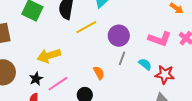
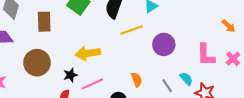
pink L-shape: (160, 39) -> (206, 55), turned 60
gray line: (122, 58) -> (167, 86), moved, turned -64

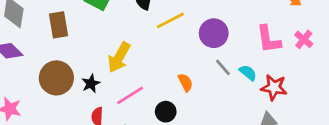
yellow arrow: (88, 53) -> (119, 57), turned -45
black star: (70, 75) -> (91, 84), moved
gray line: (167, 86) -> (223, 67), moved

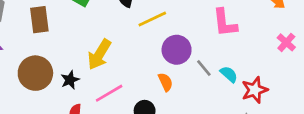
purple circle: (214, 33) -> (177, 50), moved
pink L-shape: (269, 39) -> (225, 23), moved
red star: (274, 87) -> (255, 90), turned -30

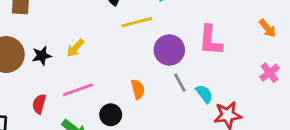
purple circle: (177, 50) -> (169, 50), moved
yellow arrow: (99, 54) -> (75, 48), size x0.6
black star: (70, 80) -> (42, 56), moved

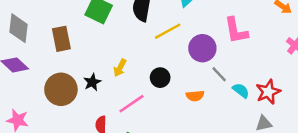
orange semicircle: (138, 89) -> (195, 96), moved, turned 114
cyan semicircle: (204, 94) -> (241, 91), moved
black circle: (111, 115) -> (160, 78), moved

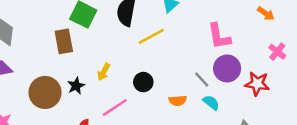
brown rectangle: (61, 39) -> (64, 41), moved
purple circle: (202, 48) -> (227, 68), moved
cyan semicircle: (241, 91) -> (211, 103), moved
red star: (268, 92) -> (257, 84), moved, turned 30

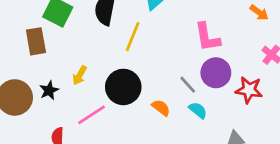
yellow line: (151, 36) -> (133, 37), turned -40
black circle: (143, 82) -> (123, 87), size x1.6
orange semicircle: (178, 101) -> (161, 108), turned -138

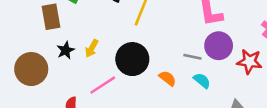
gray line: (188, 85) -> (192, 57), turned -36
black star: (49, 90) -> (66, 50), moved

